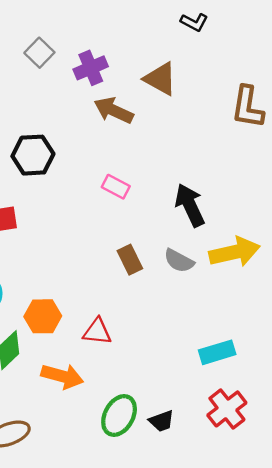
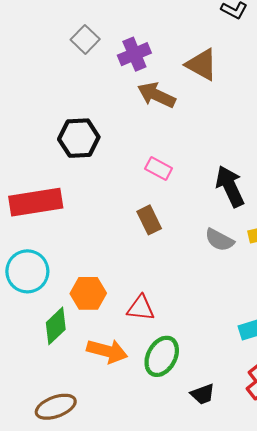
brown rectangle: (130, 260) -> (149, 220), moved
green ellipse: (119, 416) -> (162, 356), moved

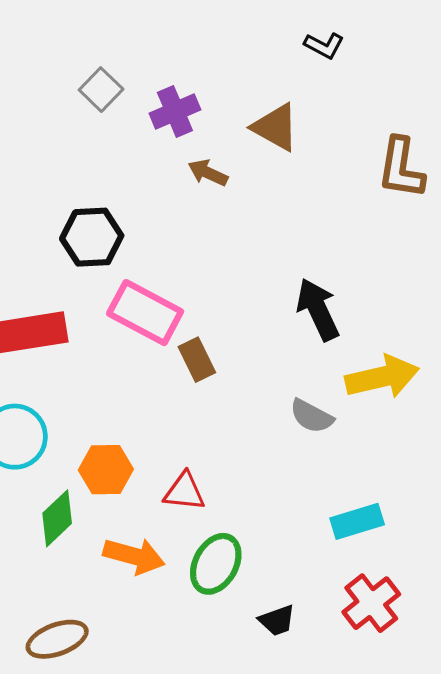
brown arrow: (156, 95) -> (208, 173), size x0.7
pink rectangle: (159, 169) -> (145, 313), moved, size x1.8
gray semicircle: (219, 240) -> (312, 416), moved

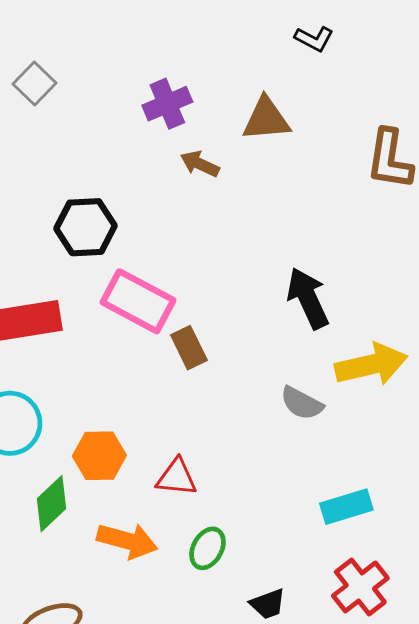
gray square: (101, 90) -> (35, 84), moved
brown triangle: (275, 127) -> (266, 119), turned -34
green ellipse: (216, 564) -> (207, 548), size x0.7

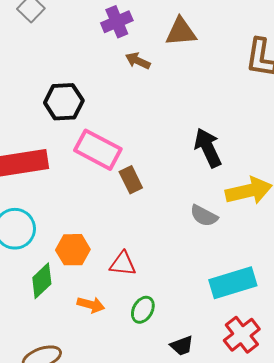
cyan rectangle: (346, 507) -> (233, 283), size x1.4
orange arrow: (127, 541) -> (91, 305), size x0.7

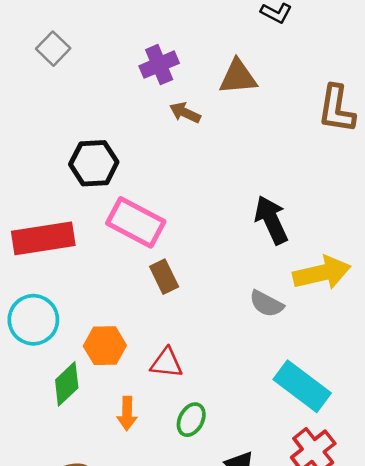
brown rectangle: (131, 180) -> (164, 277), moved
cyan rectangle: (233, 283) -> (302, 386), turned 54
orange arrow: (91, 305) -> (127, 413), turned 76

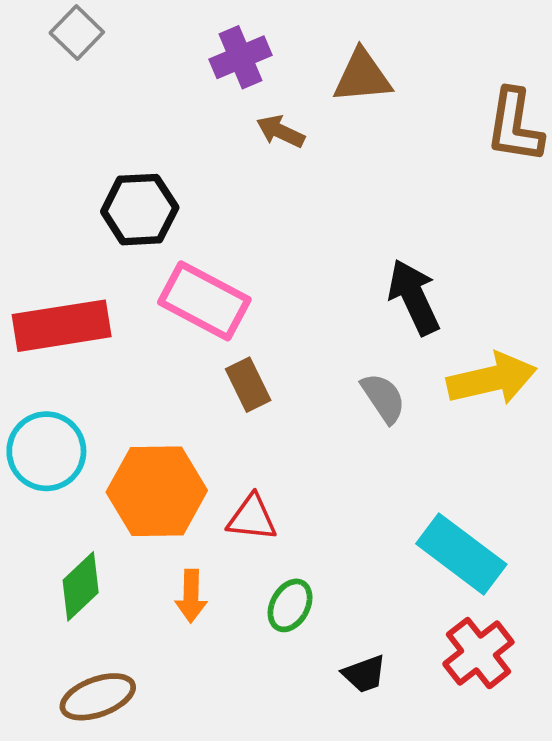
gray semicircle: (266, 304) -> (383, 398), moved, turned -152
orange hexagon: (105, 346) -> (157, 491), size x1.5
green diamond: (67, 384) -> (81, 586), moved

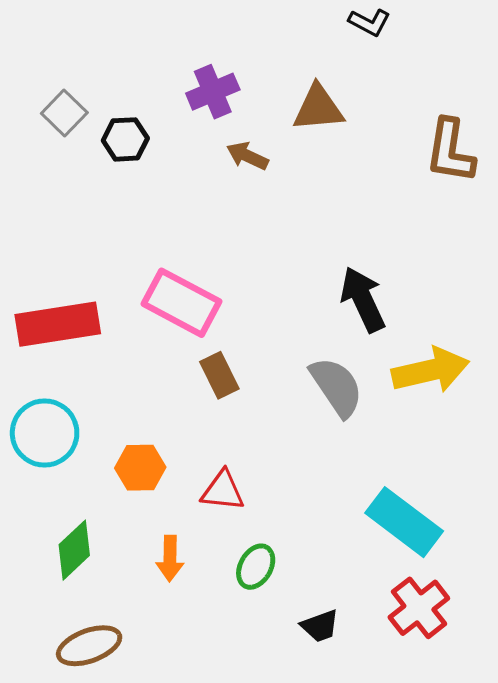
gray square: (77, 33) -> (64, 113), moved
black hexagon: (140, 210) -> (125, 139), moved, size x0.7
gray semicircle: (383, 398) -> (336, 387), size x1.4
orange hexagon: (157, 491) -> (140, 468), size x0.6

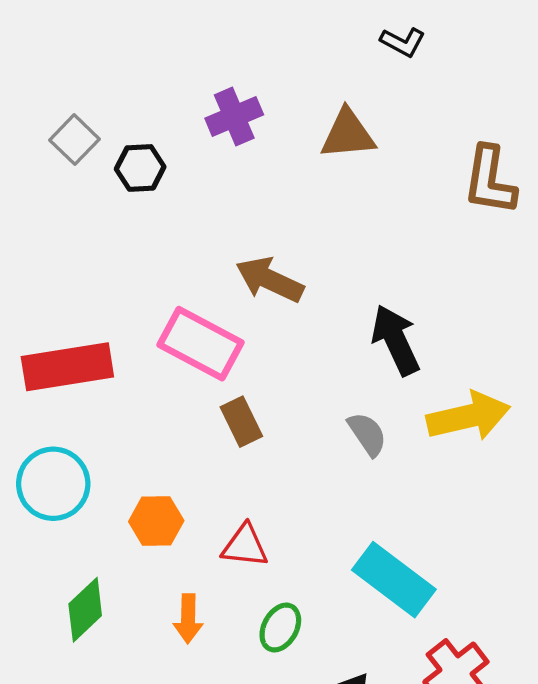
brown arrow: (247, 156) -> (270, 280), moved, size x1.5
gray semicircle: (336, 387) -> (367, 434), size x0.7
cyan rectangle: (404, 522) -> (394, 580), moved

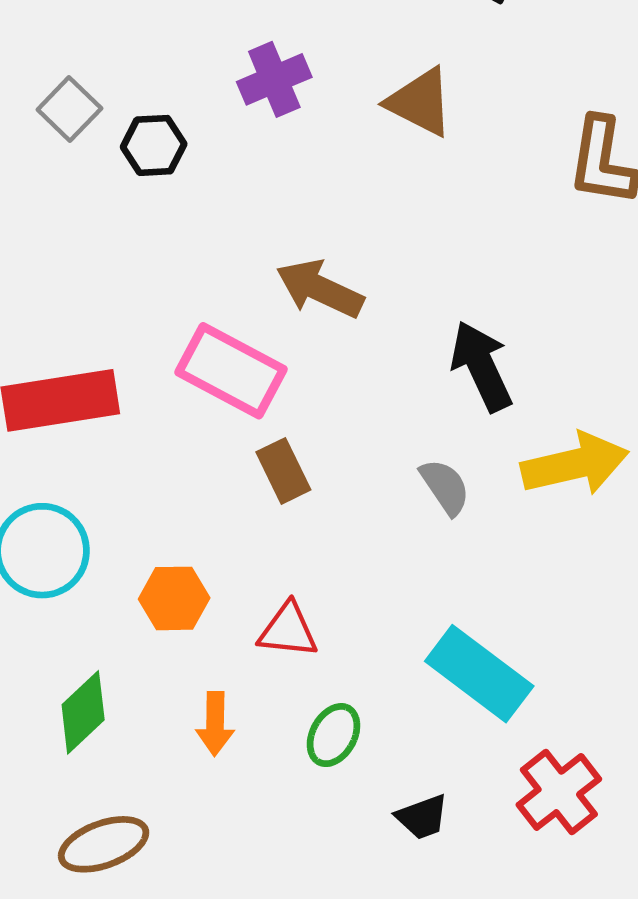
brown triangle: (348, 134) -> (420, 102), turned 32

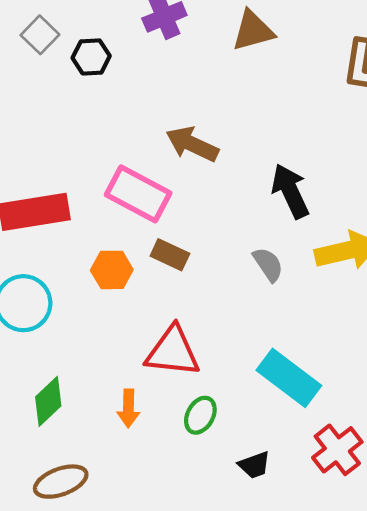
brown triangle: (420, 102) -> (253, 31), turned -42
brown rectangle: (283, 471) -> (170, 255), turned -39
orange hexagon: (174, 598) -> (112, 270), moved
red triangle: (288, 630) -> (173, 352), size x1.5

